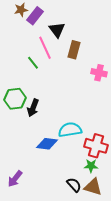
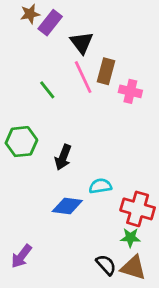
pink line: (45, 48) -> (83, 77), moved
pink cross: (99, 73) -> (130, 91), moved
black arrow: (33, 108) -> (63, 157), moved
cyan semicircle: (70, 130) -> (100, 186), size x0.7

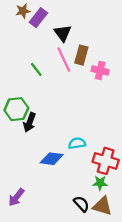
black arrow: (63, 157) -> (30, 122), moved

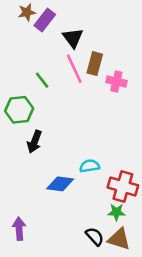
green hexagon: (16, 109) -> (19, 110), moved
purple arrow: (16, 197) -> (19, 229), turned 138

